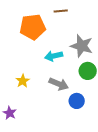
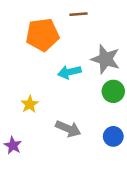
gray arrow: (59, 84) -> (68, 129), moved
blue circle: (77, 101) -> (113, 136), moved

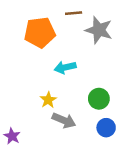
gray star: (106, 59) -> (99, 30), moved
green circle: (113, 91) -> (99, 99), moved
yellow star: (30, 104) -> (48, 100), moved

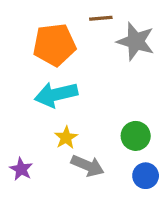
cyan arrow: (65, 67) -> (56, 94), moved, size x1.4
purple star: (12, 136) -> (21, 169), moved

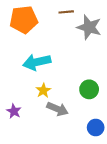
orange pentagon: (54, 45) -> (24, 20), moved
blue circle: (146, 176) -> (96, 128), moved

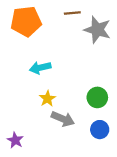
cyan arrow: (37, 62) -> (40, 68), size x0.7
purple star: (14, 111) -> (15, 140), moved
blue circle: (96, 128) -> (100, 130), moved

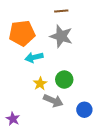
orange pentagon: (26, 21) -> (22, 33), moved
gray star: (97, 30) -> (61, 36), moved
green circle: (97, 97) -> (64, 80), moved

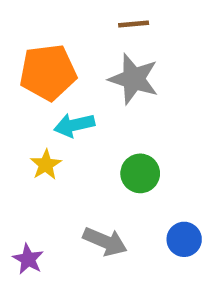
yellow star: (40, 84) -> (46, 165), moved
gray arrow: (53, 101) -> (105, 242), moved

